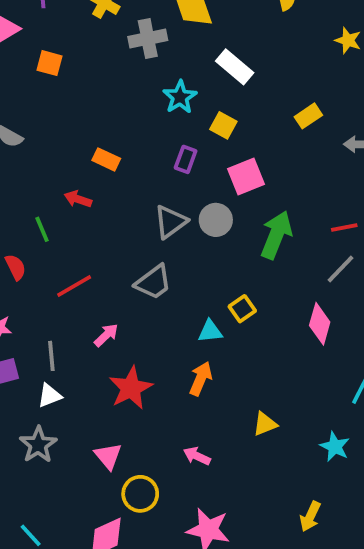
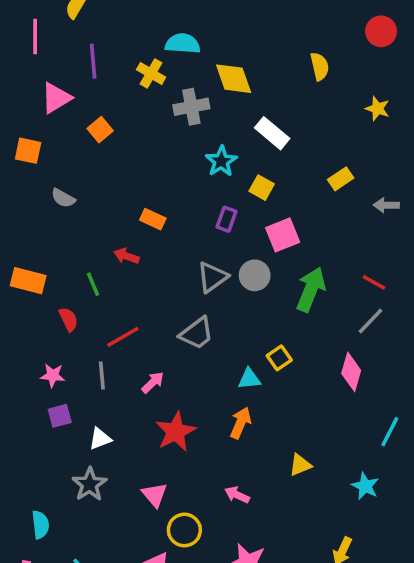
orange square: (50, 63) -> (100, 130), turned 35
red line: (344, 227) -> (374, 282), turned 40
gray line: (51, 356) -> (102, 375), moved

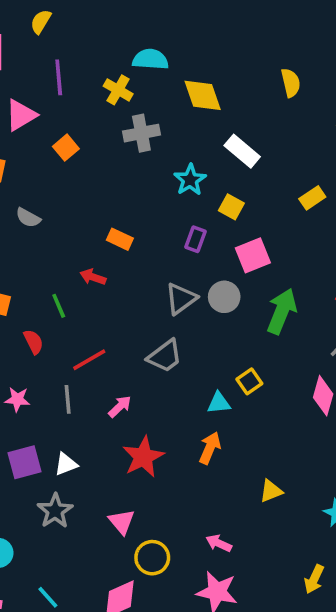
gray cross: (191, 107) -> (141, 133), moved
purple square: (60, 416) -> (25, 462), moved, size x1.4
pink arrow: (237, 495) -> (219, 543), moved

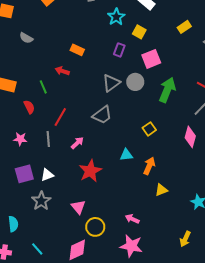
red line: (89, 360) -> (60, 117), turned -30
cyan triangle: (219, 403) -> (126, 155), moved
orange arrow: (210, 448) -> (149, 166), moved

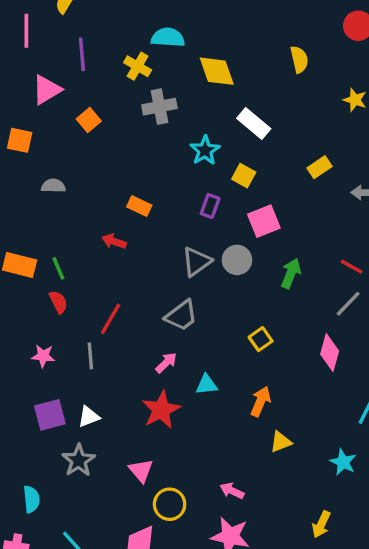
gray semicircle: (26, 38) -> (53, 186), turned 152
green line: (43, 87) -> (58, 268), moved
green arrow: (167, 90) -> (291, 273), size x0.7
pink arrow: (77, 143) -> (166, 363), moved
cyan triangle: (126, 155) -> (207, 385), moved

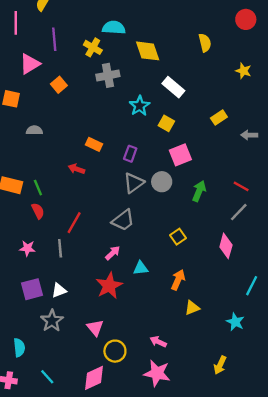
purple rectangle: (210, 206) -> (130, 154), moved

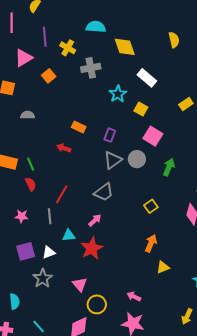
yellow cross: (93, 47) -> (68, 48), moved
pink square: (180, 155) -> (153, 136), turned -36
cyan triangle: (141, 268) -> (69, 235), moved

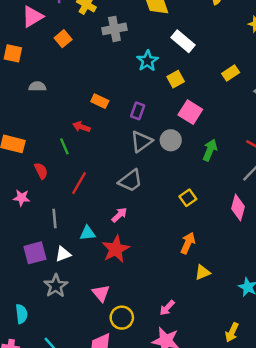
yellow square: (141, 109) -> (176, 79), turned 32
green line: (31, 164) -> (64, 146), moved
pink star: (22, 216) -> (21, 198), moved
gray line: (50, 216) -> (55, 219), moved
pink arrow: (134, 296) -> (167, 308), turned -72

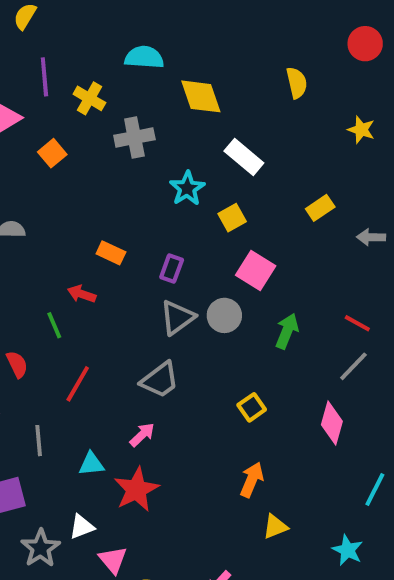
white triangle: (63, 254) -> (82, 527), moved

